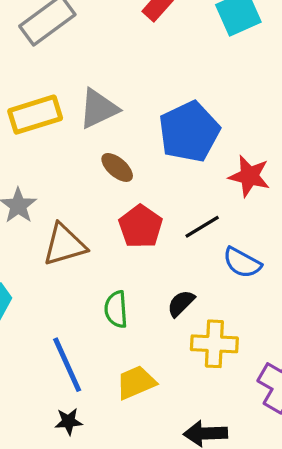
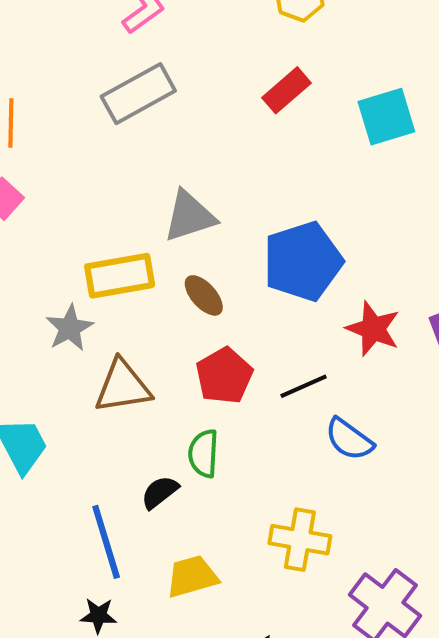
yellow rectangle: (35, 115) -> (120, 276), moved
black semicircle: (181, 303) -> (160, 492), moved
green semicircle: (116, 309) -> (203, 453), moved

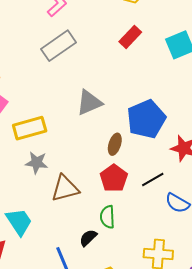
yellow rectangle: (120, 276) -> (30, 128), moved
brown ellipse: (204, 295) -> (115, 144), moved, turned 65
gray star: (70, 328) -> (37, 163), turned -30

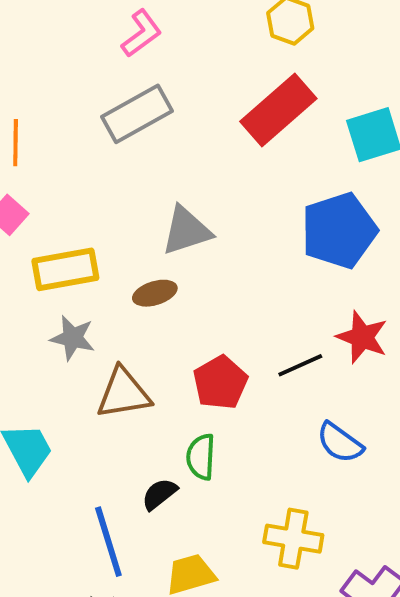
red rectangle: (130, 37) -> (278, 110), size x1.6
blue pentagon: (146, 119) -> (339, 230), moved
brown ellipse: (115, 144) -> (155, 293), moved, turned 50
black line: (153, 180) -> (300, 365), moved

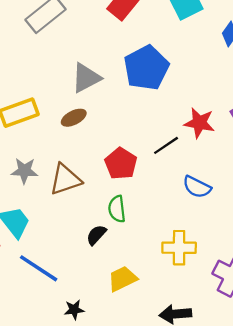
blue pentagon: (339, 230) -> (146, 68), moved
gray star: (73, 338) -> (24, 171), moved
blue line: (108, 542) -> (39, 268), moved, turned -30

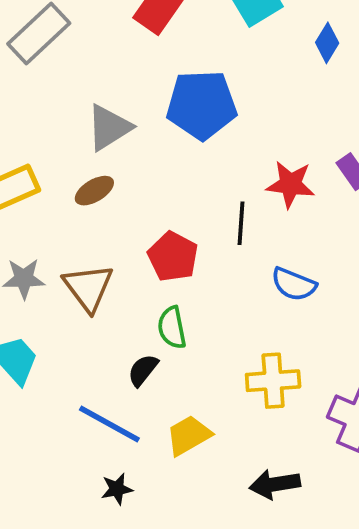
blue pentagon: (146, 68) -> (202, 105), turned 30
black line: (166, 145) -> (241, 223), turned -48
brown triangle: (65, 179) -> (88, 288), turned -44
blue line: (39, 268) -> (109, 424), moved

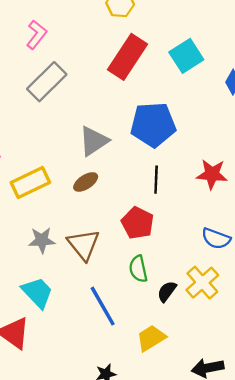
black line: (241, 223) -> (156, 180), moved
black semicircle: (143, 370) -> (167, 291), moved
yellow cross: (273, 381) -> (202, 283), moved, turned -36
blue line: (109, 424) -> (103, 306), moved, turned 33

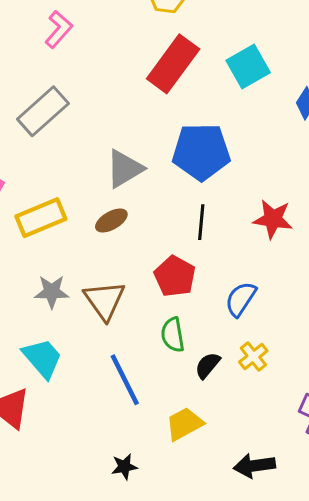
gray rectangle: (47, 82) -> (43, 111), moved
blue semicircle: (216, 239) -> (241, 299), moved, turned 100
yellow cross: (202, 283) -> (253, 356), size x0.7

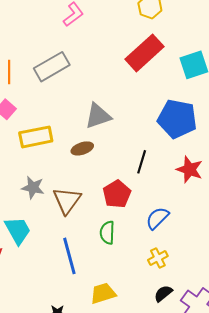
blue pentagon: (201, 152) -> (177, 119), moved
black semicircle: (208, 365) -> (163, 293), moved

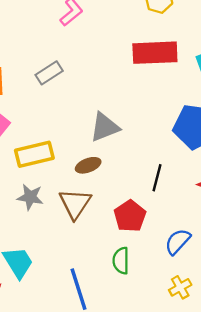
red rectangle: (145, 53) -> (155, 53), turned 42
gray rectangle: (52, 67) -> (49, 73), size x0.7
gray star: (33, 188) -> (30, 197), moved
brown triangle: (67, 200) -> (75, 204), moved

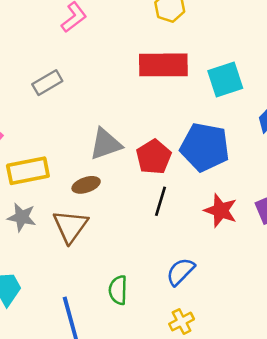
red pentagon: (130, 216) -> (154, 157), moved

